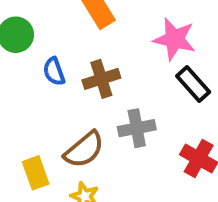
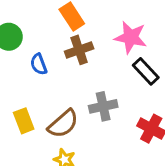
brown cross: (101, 79) -> (79, 50), moved
yellow rectangle: (36, 173) -> (24, 121), moved

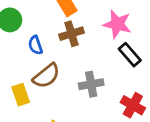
brown semicircle: (63, 124) -> (46, 76), moved

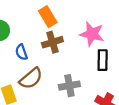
black rectangle: (130, 55) -> (103, 60), turned 42

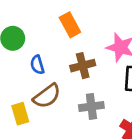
brown cross: (52, 42) -> (83, 66), moved

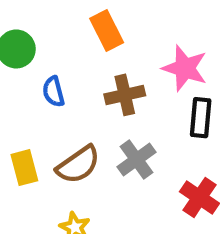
brown semicircle: (47, 96) -> (78, 165), moved
gray cross: (91, 106) -> (136, 160), turned -30

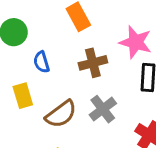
yellow rectangle: (24, 168) -> (23, 96), moved

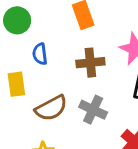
gray cross: (103, 109) -> (93, 110), turned -36

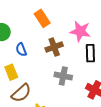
brown semicircle: (51, 108) -> (21, 93), moved

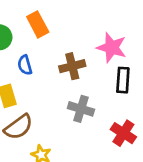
orange rectangle: (42, 18) -> (38, 24), moved

